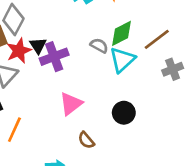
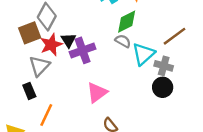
green diamond: (121, 33) -> (127, 22), moved
gray cross: (173, 69) -> (164, 66), moved, turned 36
black circle: (124, 113) -> (163, 87), moved

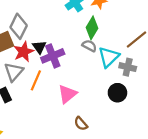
green diamond: (127, 22) -> (92, 28), turned -30
black circle: (163, 87) -> (117, 93), moved
orange line: (46, 115) -> (36, 80), moved

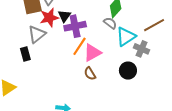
orange line: (36, 80) -> (80, 46), moved
pink triangle: (67, 94) -> (92, 53), moved
brown semicircle: (81, 124) -> (90, 74), moved

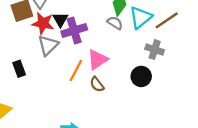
red star: (49, 18) -> (43, 23), turned 30
gray triangle: (37, 34) -> (48, 45), moved
cyan triangle: (126, 36) -> (140, 17), moved
orange line: (80, 46) -> (76, 71), moved

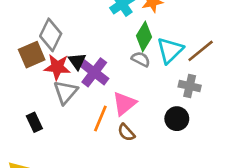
purple cross: (74, 31) -> (94, 72), turned -30

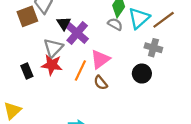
red star: (57, 67) -> (52, 65), moved

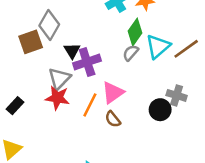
gray semicircle: (115, 24) -> (131, 53), turned -80
purple cross: (77, 33) -> (87, 62), turned 30
gray cross: (153, 48) -> (177, 95), moved
black rectangle: (27, 71) -> (15, 106), moved, turned 64

